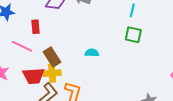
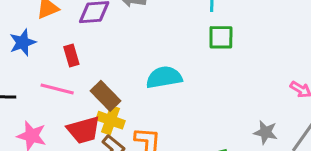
cyan semicircle: (92, 53) -> (164, 77), size x1.6
yellow cross: (52, 73) -> (110, 120), turned 36

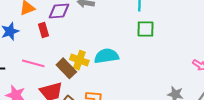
red rectangle: (71, 56) -> (44, 30), moved
yellow cross: (110, 120) -> (79, 60), moved

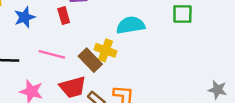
cyan semicircle: (106, 56) -> (131, 25), moved

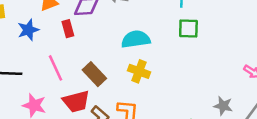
yellow cross: (106, 50) -> (139, 71), moved
pink line: (52, 54) -> (55, 68), turned 50

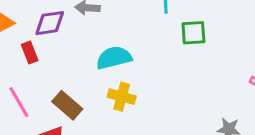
green square: (188, 28) -> (193, 33), moved

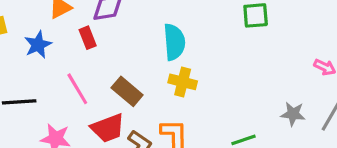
cyan semicircle: (114, 58) -> (174, 42), turned 100

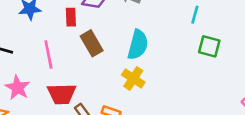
brown rectangle: (127, 91) -> (92, 43), moved

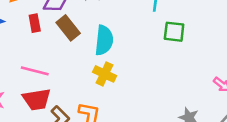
brown rectangle: (92, 43) -> (68, 28), moved
pink line: (48, 54) -> (35, 71), moved, turned -56

